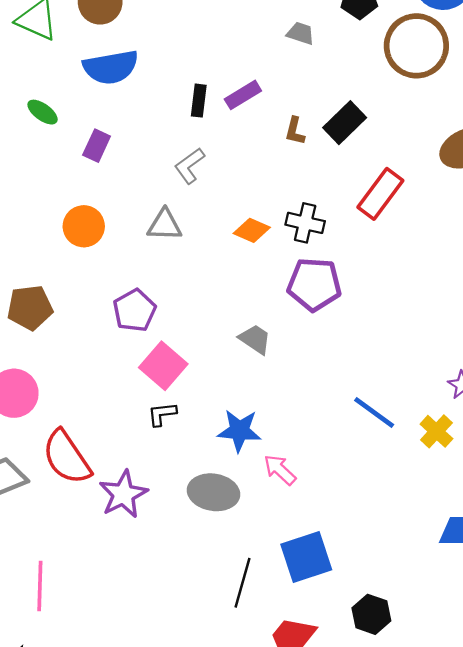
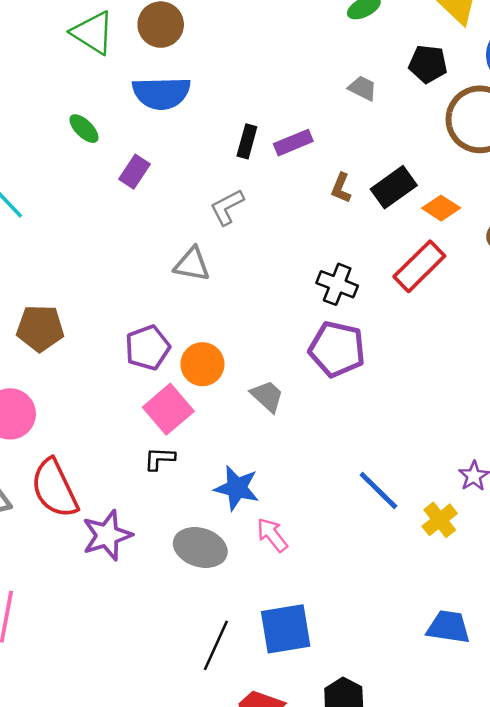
orange circle: (84, 226) -> (202, 364), moved
orange diamond: (252, 230) -> (441, 208), moved

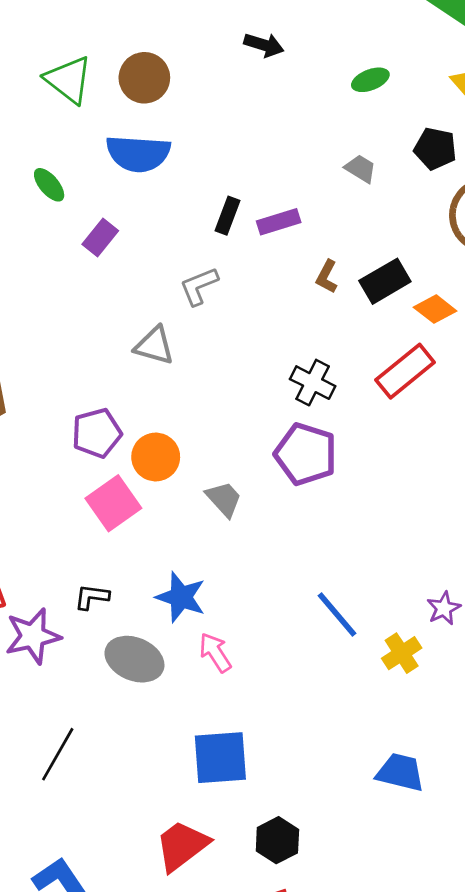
black L-shape: (160, 459) -> (92, 597), moved
black line: (216, 645) -> (58, 754), moved

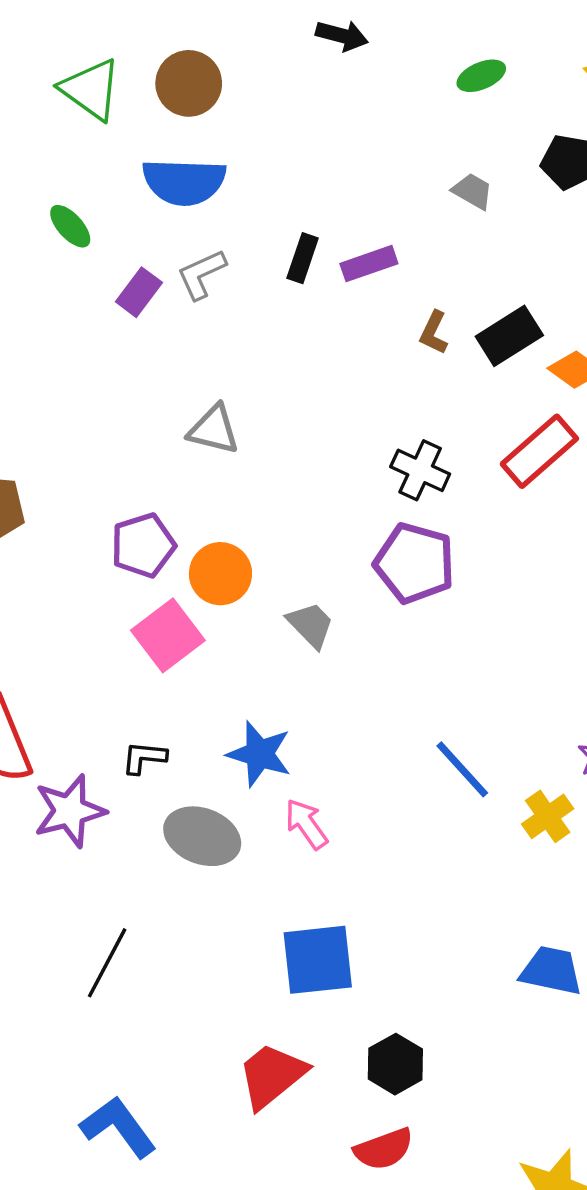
gray L-shape: (199, 286) -> (201, 274), moved

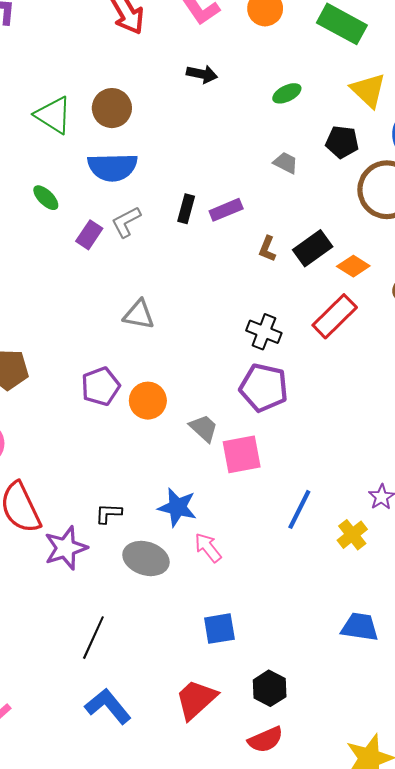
pink square: (168, 635) -> (242, 454), moved, turned 30
blue line: (462, 769) -> (299, 509), turned 72
blue square: (318, 960) -> (219, 629), size x0.7
blue L-shape: (118, 1127) -> (108, 706), moved

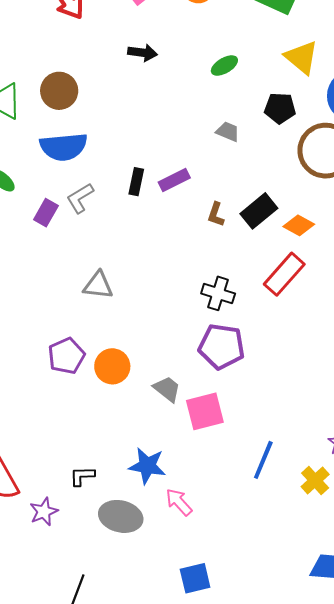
purple star: (66, 548) -> (44, 512), size x0.7

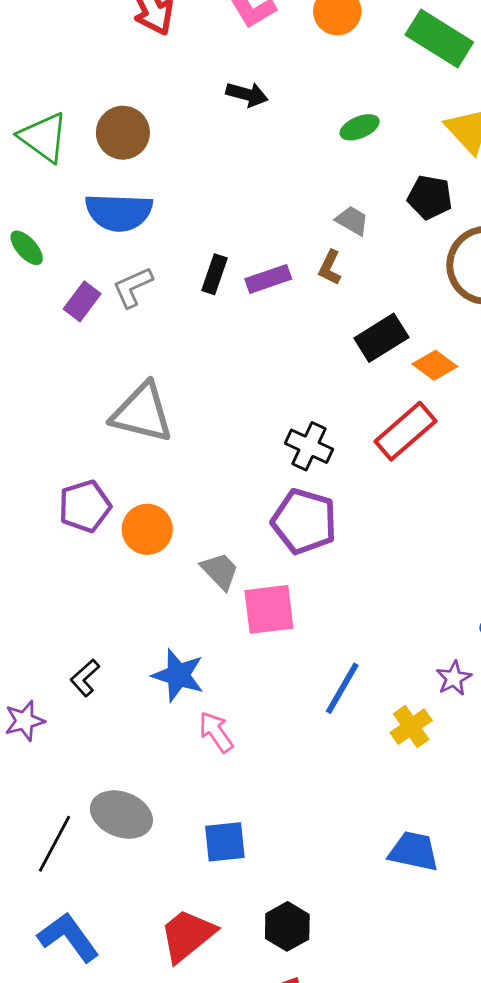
brown L-shape: (216, 214) -> (330, 268), moved
gray triangle: (98, 285) -> (142, 413), size x1.5
black L-shape: (82, 476) -> (85, 678), turned -48
gray ellipse: (121, 516) -> (121, 815), moved

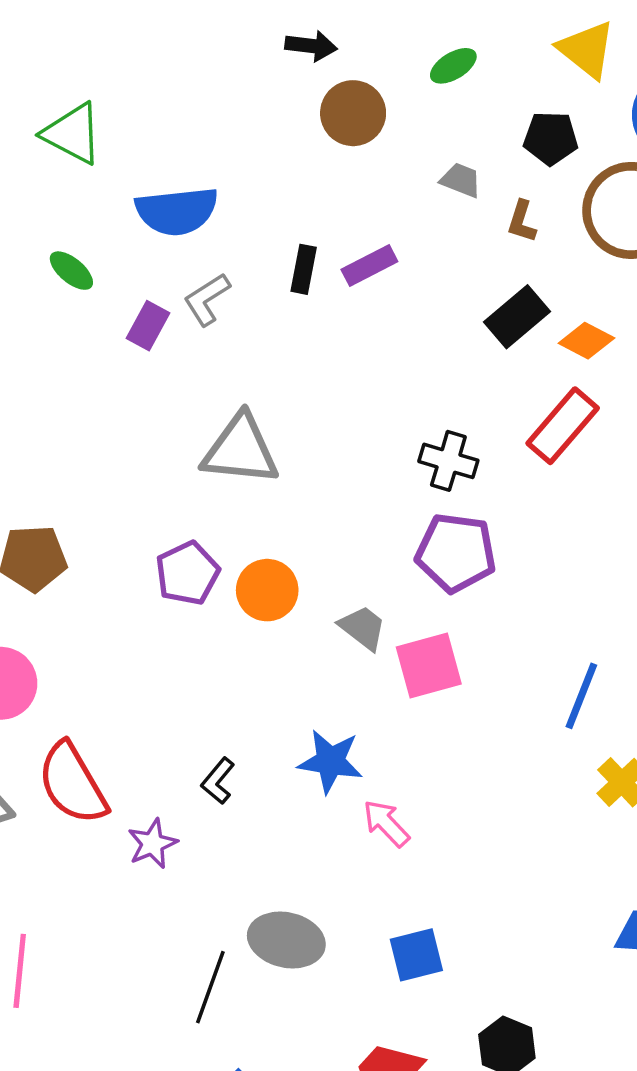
brown circle: (123, 133) -> (353, 113), moved
brown L-shape: (330, 268) -> (522, 221), moved
blue line: (342, 688) -> (581, 696), moved

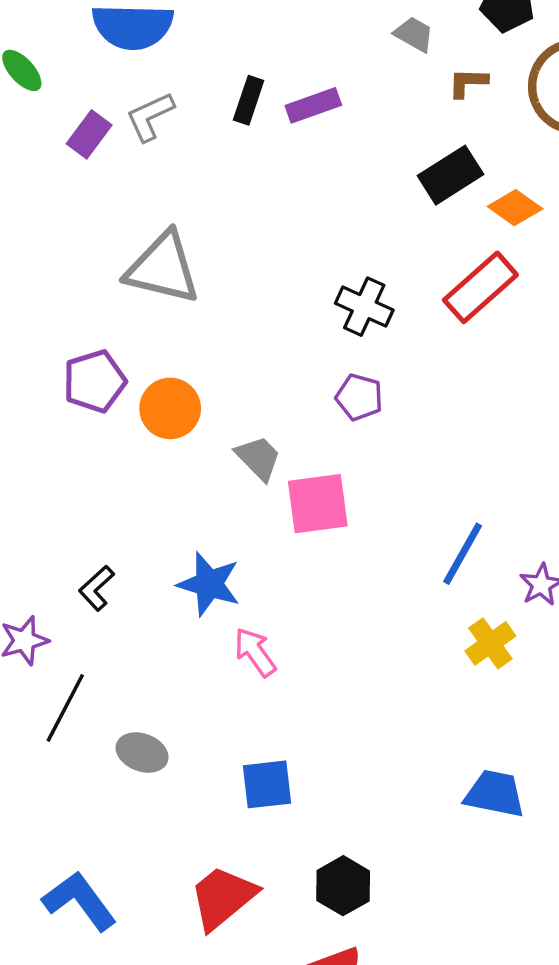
brown L-shape: (522, 221) -> (468, 83), turned 66
purple pentagon: (456, 553) -> (359, 397), size x0.6
gray ellipse: (286, 940) -> (142, 753), size x0.7
black line: (210, 987) -> (65, 708), moved

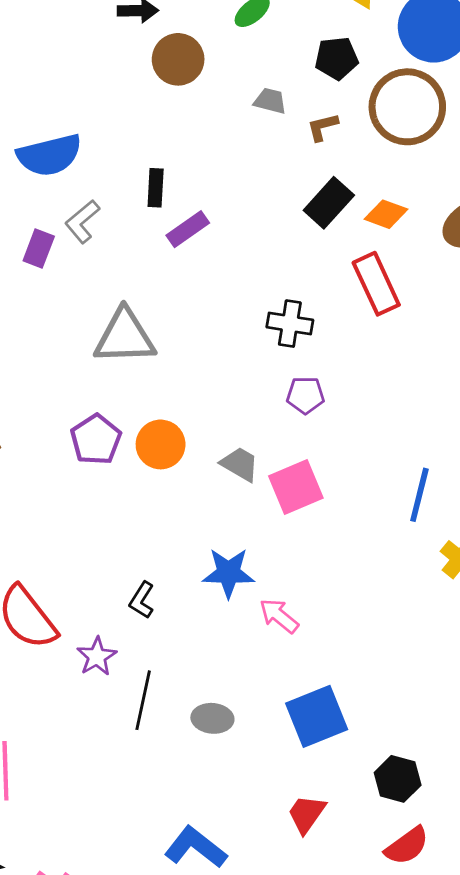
purple rectangle: (313, 105) -> (188, 229), moved
red rectangle: (480, 287) -> (376, 284), turned -58
blue square: (267, 784) -> (317, 716), size x1.4
red trapezoid: (223, 897) -> (306, 814), size x0.7

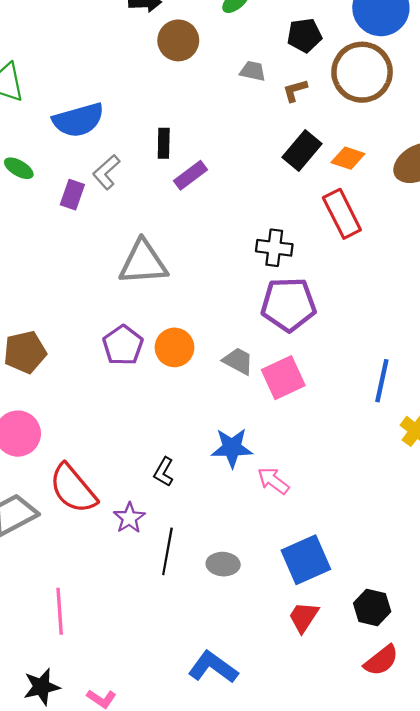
purple pentagon: (305, 395) -> (288, 304), size x1.8
red trapezoid: (306, 814) -> (304, 617), moved

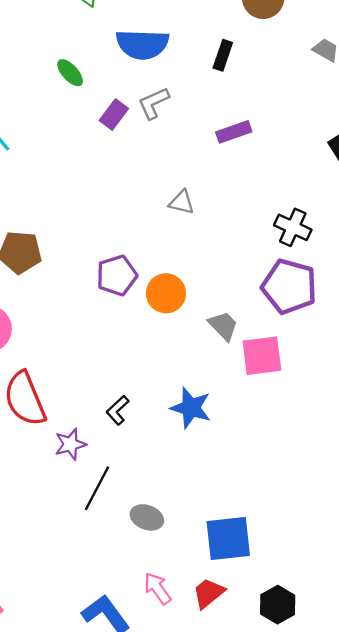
black rectangle: (164, 143) -> (223, 55), moved
gray triangle: (143, 263) -> (182, 202), moved, size x0.5
pink arrow: (273, 481) -> (157, 588), moved

